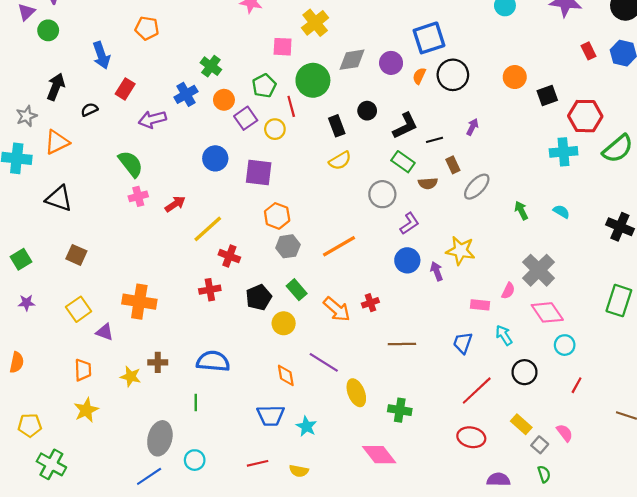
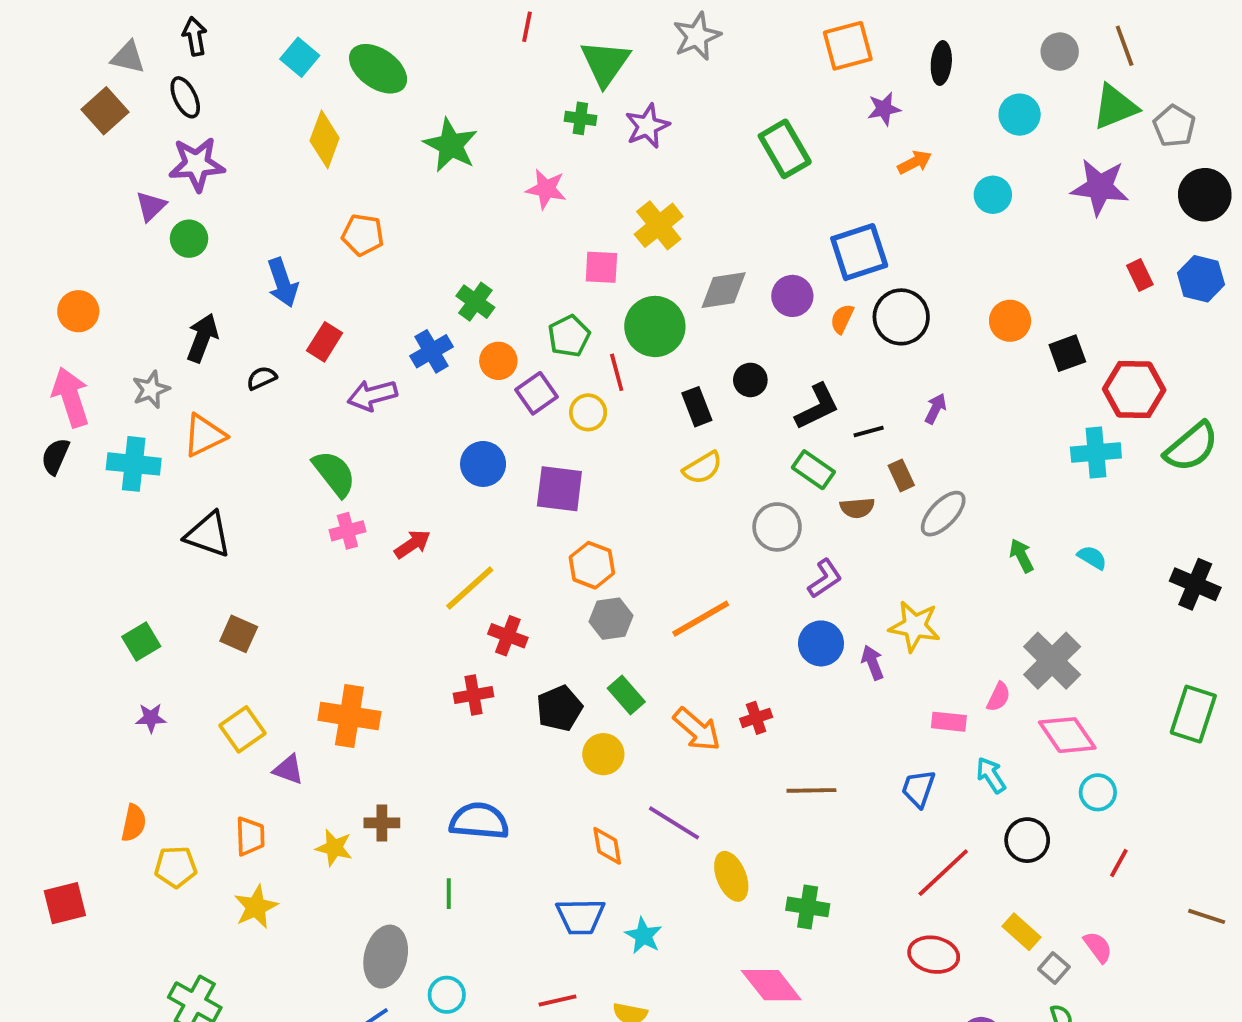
yellow pentagon: (30, 425) -> (176, 867), moved

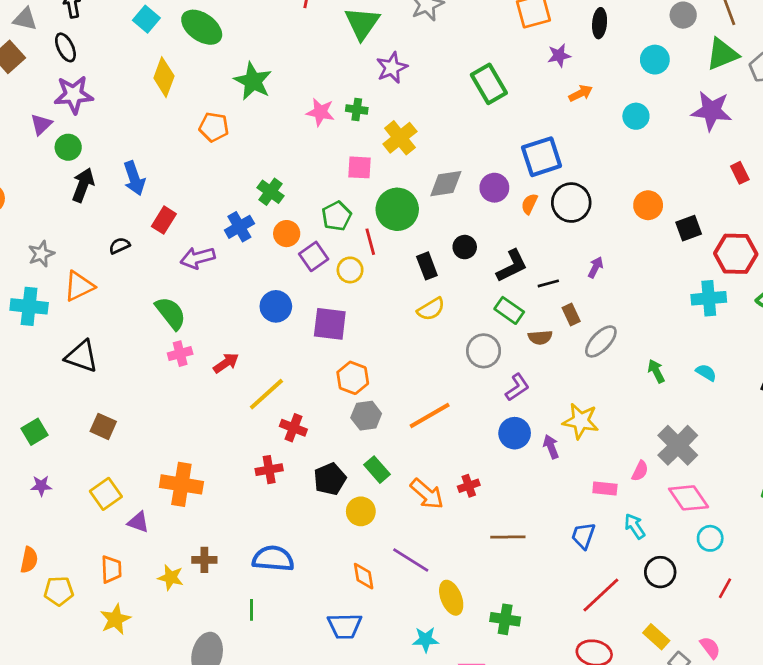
green cross: (580, 118) -> (357, 109), moved
orange pentagon: (363, 235) -> (214, 127), moved
black arrow: (202, 338) -> (83, 185), moved
cyan star: (643, 936) -> (426, 640), moved, turned -30

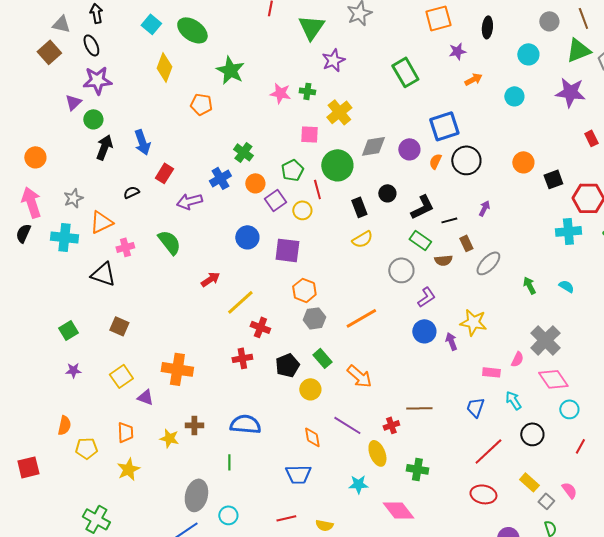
pink cross: (180, 354) -> (125, 247), moved
red cross: (469, 486) -> (391, 425), moved

